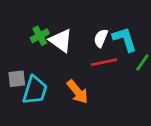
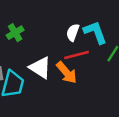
white triangle: (61, 41) -> (40, 68), moved
orange arrow: (77, 92) -> (67, 73), moved

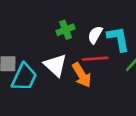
green cross: (15, 33) -> (65, 30), moved

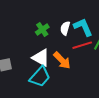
red line: (95, 59) -> (82, 45), moved
cyan trapezoid: (24, 77) -> (40, 77), moved, turned 30

